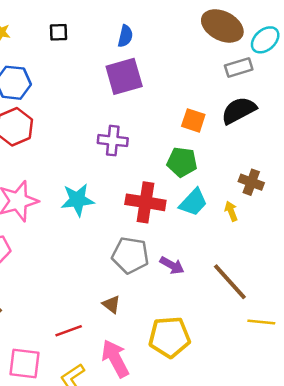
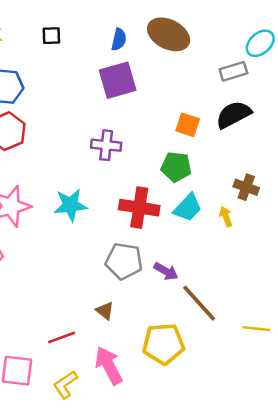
brown ellipse: (222, 26) -> (169, 34), moved
brown line: (230, 282) -> (199, 303), moved

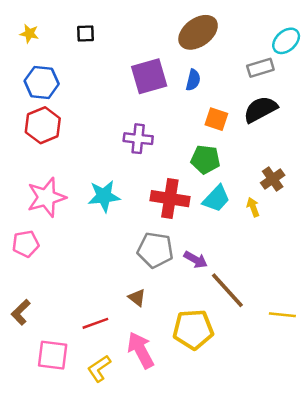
brown ellipse: (169, 34) -> (198, 32), turned -63
blue semicircle: (119, 39) -> (193, 80), moved
brown cross: (246, 187) -> (273, 179), turned 35

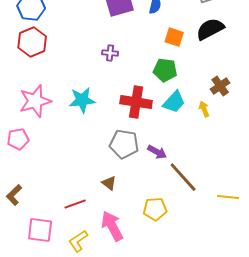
purple cross: (138, 139) -> (110, 53), size x0.7
yellow pentagon: (193, 329) -> (155, 209), size x0.7

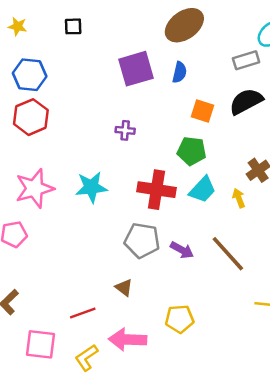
brown line: (183, 177) -> (228, 254), moved
pink arrow: (112, 226) -> (128, 340), turned -60

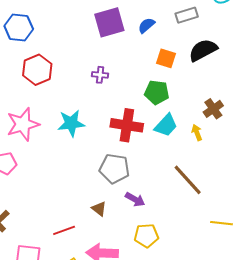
gray rectangle: (246, 60) -> (187, 15), moved
blue semicircle: (180, 72) -> (146, 25), turned -144
red hexagon: (31, 117) -> (37, 70), moved
purple arrow: (182, 250) -> (135, 199), moved

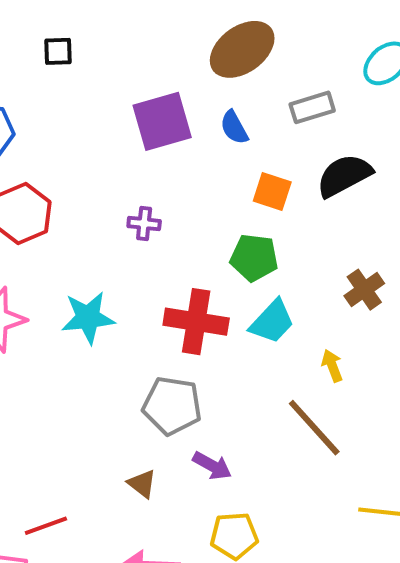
blue semicircle: (146, 25) -> (234, 127), turned -78
yellow arrow: (197, 133) -> (332, 366), moved
red line: (64, 230) -> (46, 526), moved

